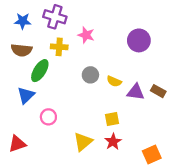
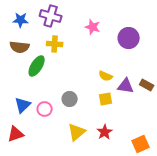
pink star: (86, 35) -> (93, 27), moved
gray circle: (90, 75) -> (70, 99), moved
blue triangle: (26, 95) -> (23, 105), moved
yellow square: (112, 119) -> (106, 99), moved

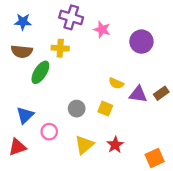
purple cross: (51, 16) -> (71, 17), moved
brown rectangle: (147, 85) -> (161, 93), turned -64
yellow square: (106, 99) -> (105, 109), moved, turned 32
pink circle: (45, 109) -> (49, 132), moved

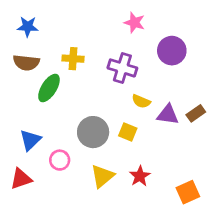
purple cross: (71, 17) -> (122, 68), moved
pink star: (102, 29) -> (134, 23), moved
gray circle: (77, 109) -> (93, 132), size x1.5

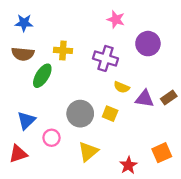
red star: (140, 176) -> (128, 165), moved
orange square: (188, 192) -> (162, 153), moved

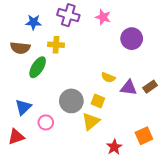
blue star: (24, 23) -> (34, 22), moved
purple cross: (105, 58) -> (68, 15), moved
yellow triangle: (88, 152) -> (91, 121), moved

